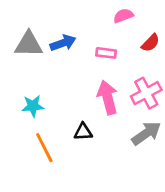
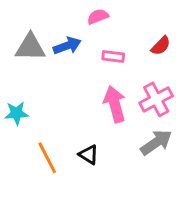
pink semicircle: (123, 16) -> (98, 17), moved
cyan star: (33, 106) -> (17, 113), moved
black triangle: (83, 132) -> (89, 155), moved, turned 36

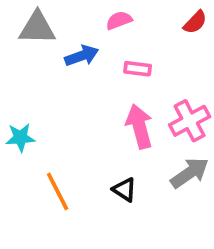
red semicircle: (161, 46) -> (195, 22), moved
gray triangle: (30, 47) -> (37, 28), moved
black triangle: (89, 155) -> (125, 190), moved

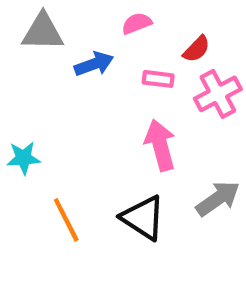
red semicircle: (195, 22) -> (197, 49), moved
pink cross: (190, 121) -> (218, 94), moved
black triangle: (125, 190) -> (143, 218), size x1.6

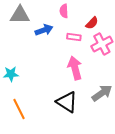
pink semicircle: (137, 23) -> (64, 11), turned -72
orange line: (66, 220) -> (19, 109), moved

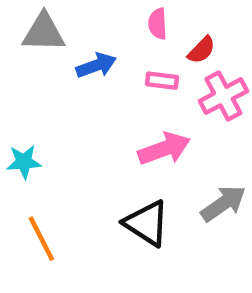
pink semicircle: (64, 11) -> (158, 24), moved
pink arrow: (75, 68) -> (164, 149), turned 85

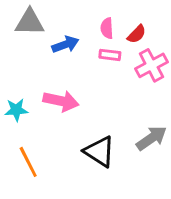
pink semicircle: (158, 24) -> (107, 28), moved
pink arrow: (164, 149) -> (61, 101), moved, turned 32

